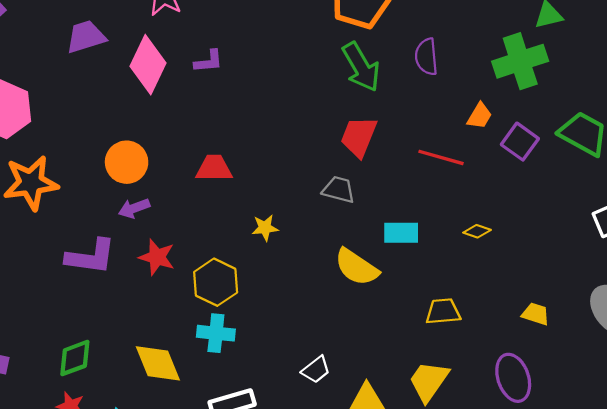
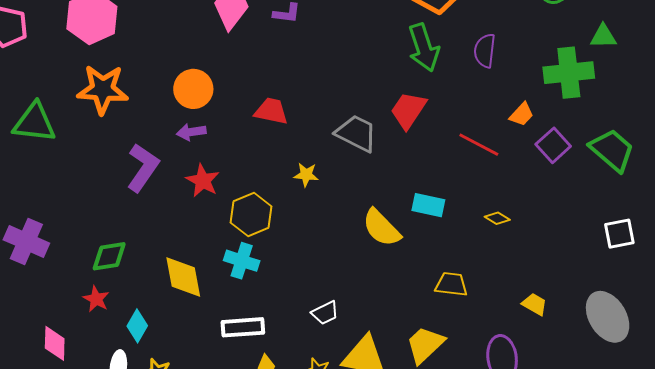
gray trapezoid: (339, 190) -> (356, 133), moved, size x1.4
purple L-shape: (91, 257) -> (143, 168), turned -75

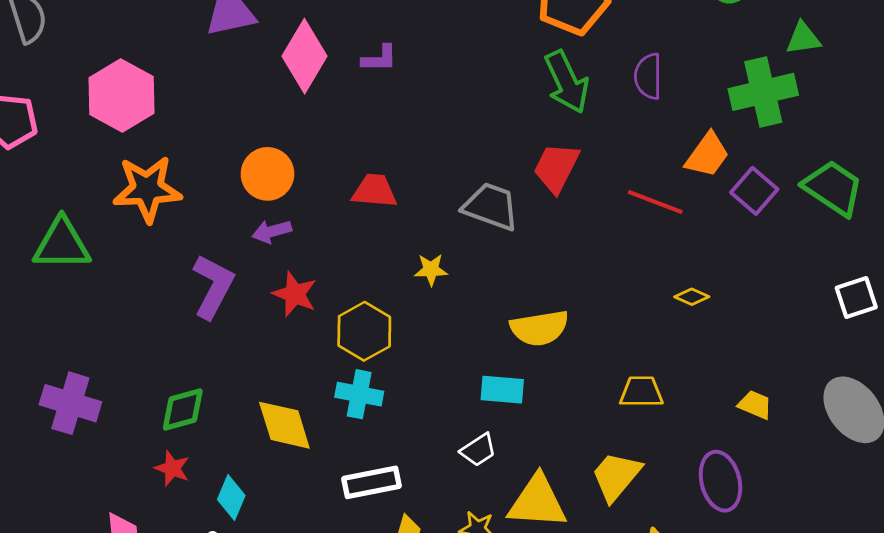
orange trapezoid: (522, 114) -> (707, 155), size x1.4
cyan rectangle: (428, 205) -> (502, 390), moved
yellow semicircle: (381, 228) -> (539, 328), turned -48

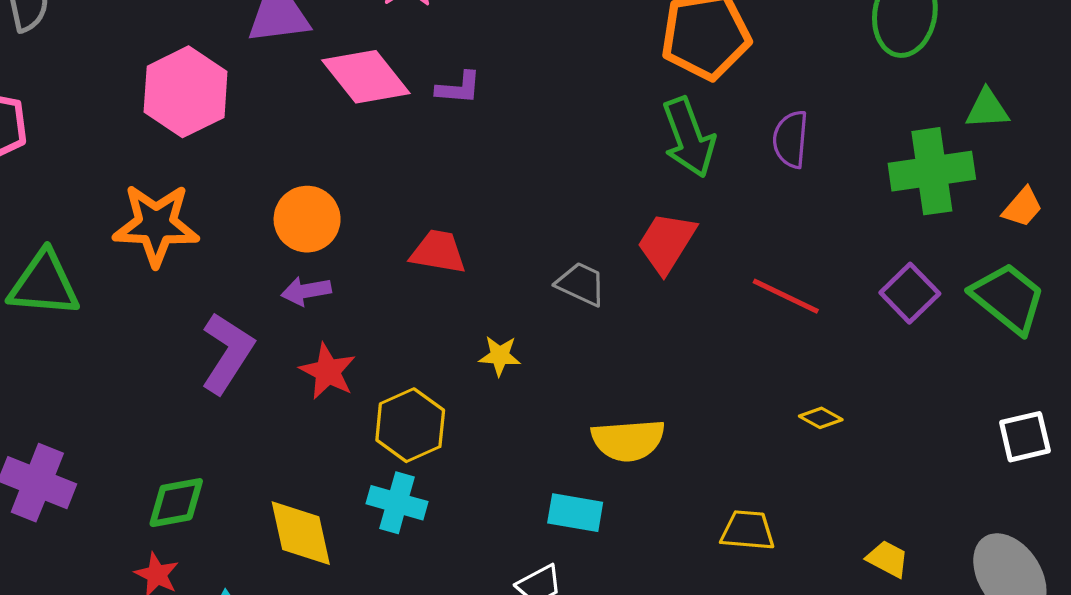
pink diamond: (305, 56) -> (366, 77), turned -74
pink hexagon: (121, 96) -> (186, 92), moved
orange trapezoid: (707, 155) -> (1022, 207), moved, size x0.7
gray trapezoid: (491, 207) -> (581, 284), size x0.7

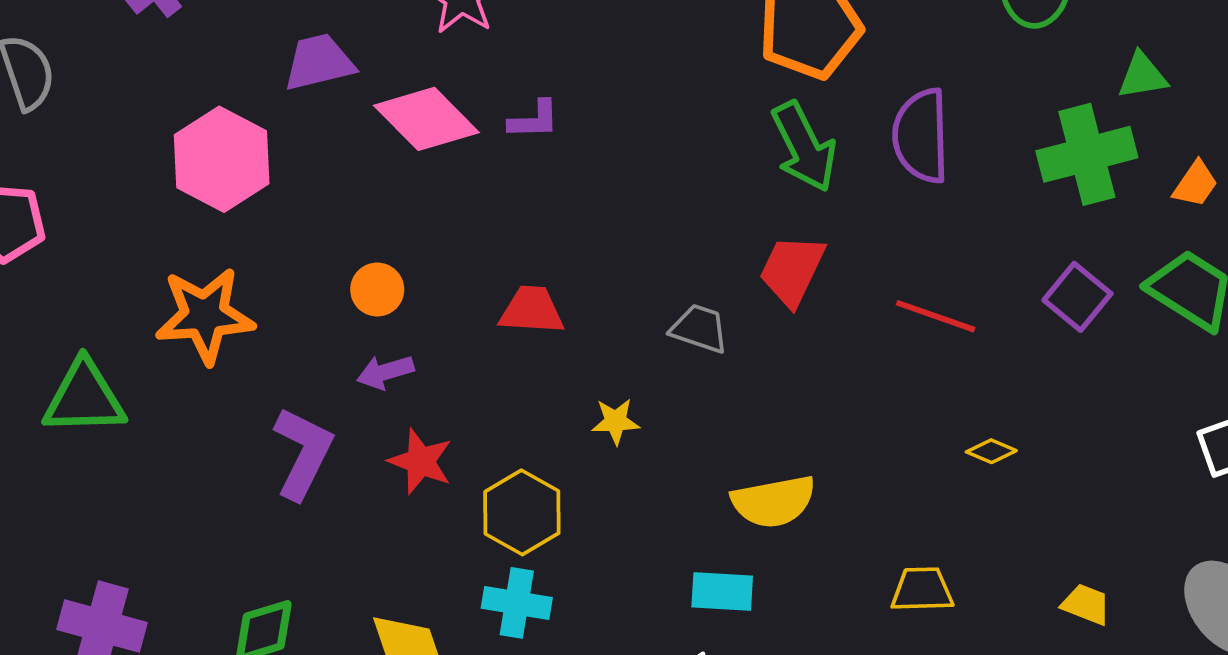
purple semicircle: (791, 139) -> (921, 136), size x1.4
orange circle: (307, 219) -> (377, 290), size x0.7

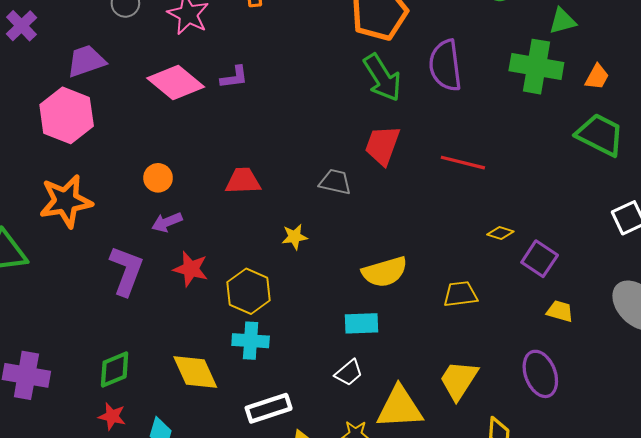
purple trapezoid: (319, 62) -> (86, 61), moved
green cross: (1087, 154) -> (536, 67), turned 30
purple square: (1077, 297) -> (540, 259), moved
yellow trapezoid: (922, 590) -> (460, 294), moved

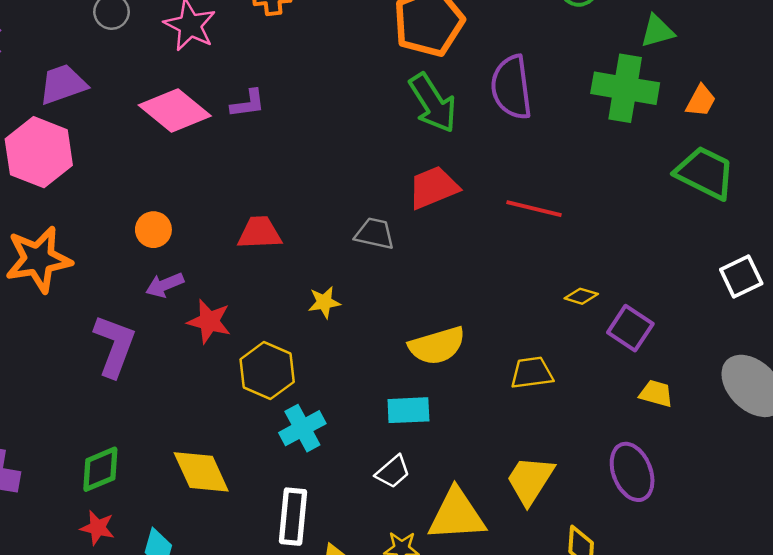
red trapezoid: (382, 145) -> (433, 187), turned 48
red star: (191, 269) -> (209, 321), moved
cyan cross: (251, 341) -> (302, 428), moved, turned -32
white rectangle: (269, 408) -> (293, 517), turned -66

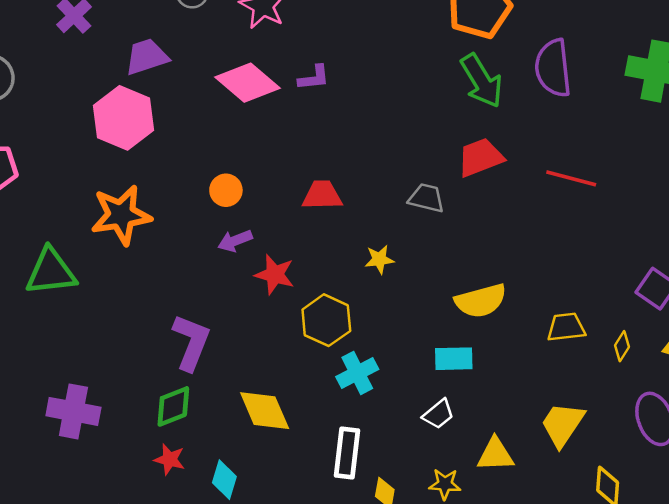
yellow diamond: (581, 296) -> (622, 346), moved, turned -76
purple L-shape: (115, 346) -> (191, 342), moved
yellow triangle: (457, 515) -> (495, 455), size x0.7

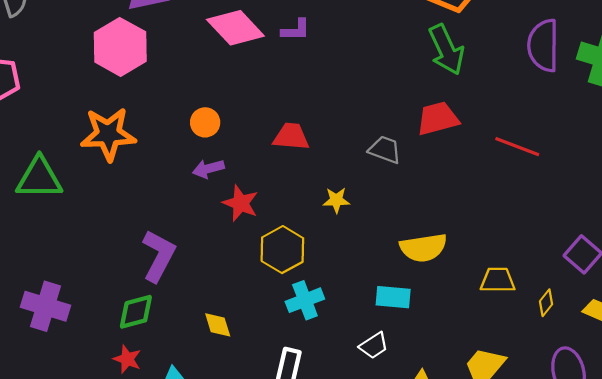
purple semicircle: (553, 68) -> (543, 45), moved
yellow diamond: (265, 411) -> (218, 325), size x0.6

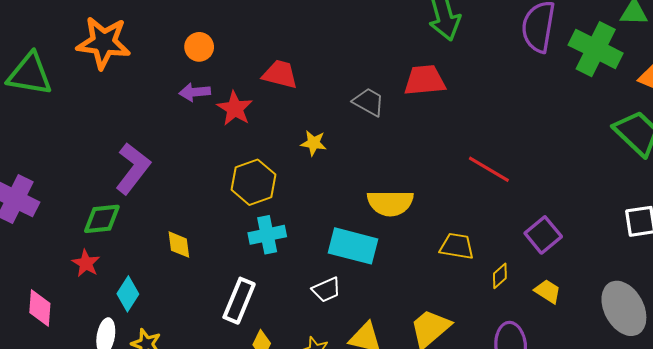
red line: (517, 147) -> (489, 169), moved
red star: (240, 203) -> (235, 108), moved
cyan rectangle: (393, 297) -> (353, 246), size x1.4

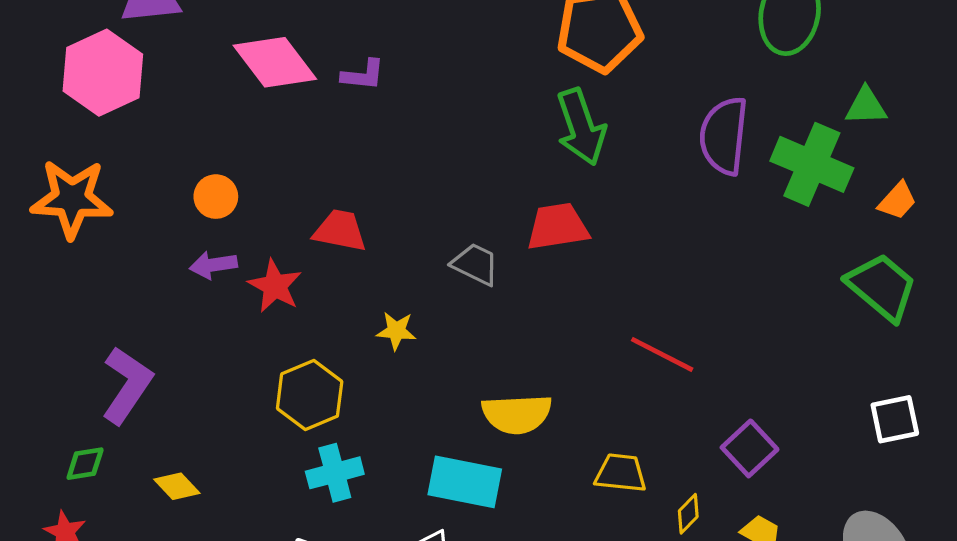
green diamond: (102, 219) -> (85, 464), size x0.7
yellow diamond: (179, 245) -> (177, 486), moved, turned -32

